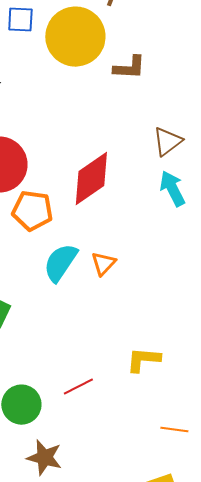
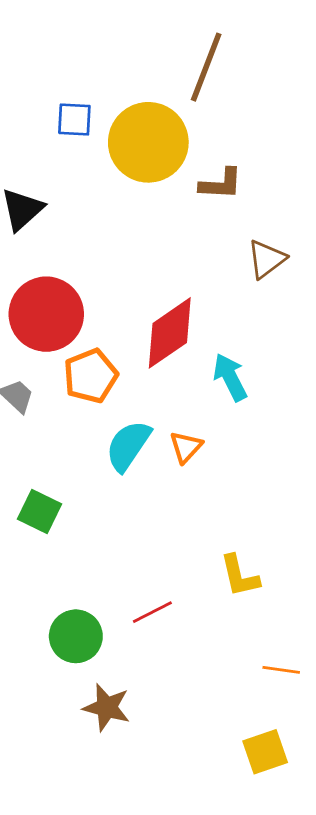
brown triangle: (167, 142) -> (266, 259), moved
cyan arrow: (172, 189) -> (230, 377), moved
orange pentagon: (32, 211) -> (91, 376), turned -30
yellow L-shape: (143, 360) -> (240, 576), turned -108

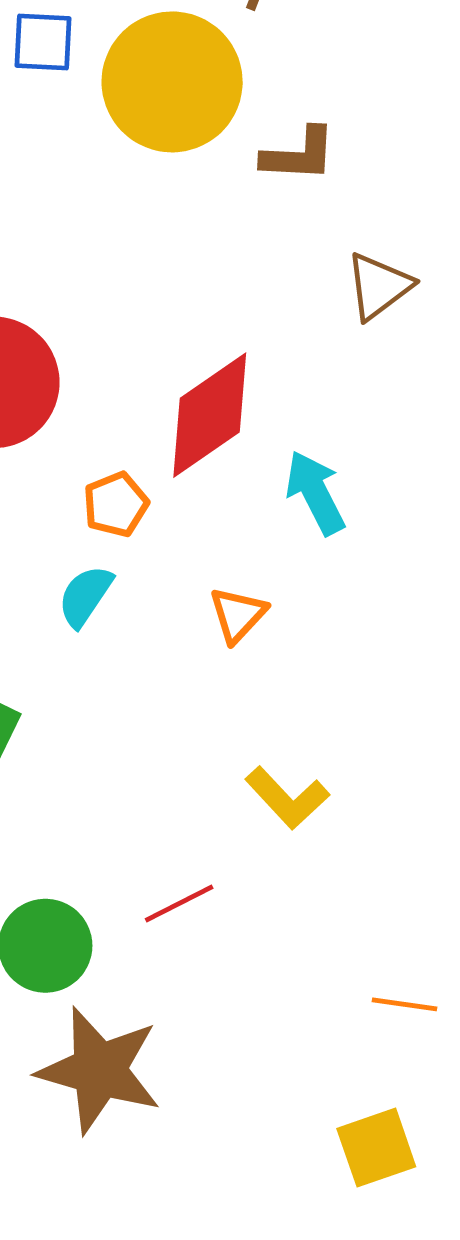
orange pentagon: (91, 376) -> (116, 504), moved, size x0.7
cyan semicircle: (128, 446) -> (85, 596), moved, size x0.7
yellow L-shape: (240, 576) -> (287, 798), moved, turned -30
brown star: (107, 707) -> (99, 1070), size x1.5

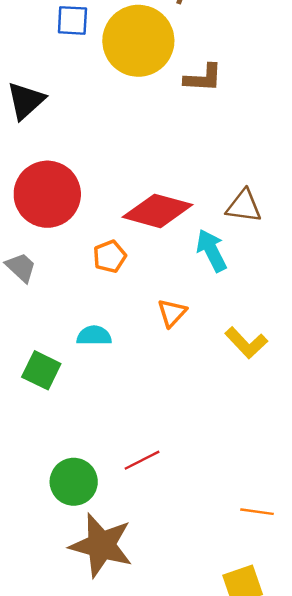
brown triangle: (379, 286) -> (244, 206), moved, turned 45
red diamond: (210, 415) -> (158, 211), turned 50
cyan semicircle: (85, 596) -> (94, 336), moved, turned 56
yellow L-shape: (287, 798) -> (246, 343), moved

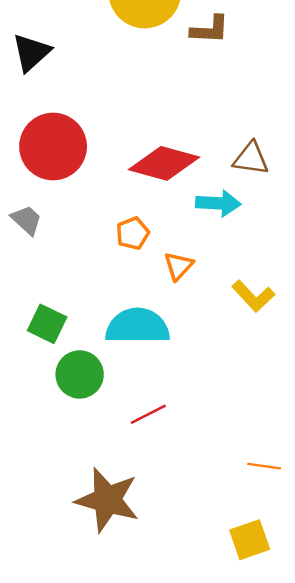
cyan arrow: (211, 250) -> (218, 203), turned 120
orange pentagon: (110, 256) -> (133, 233), moved
cyan semicircle: (94, 336) -> (137, 326), moved, size x1.8
green circle: (74, 482) -> (80, 374), moved

